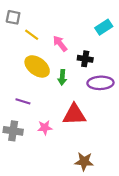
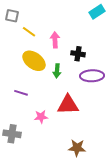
cyan rectangle: (104, 27) -> (97, 12), moved
pink arrow: (60, 44) -> (55, 40), turned 35
gray cross: (13, 131) -> (12, 134), moved

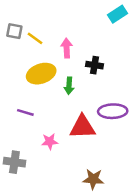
gray square: (12, 16) -> (14, 31), moved
yellow ellipse: (34, 61) -> (41, 74), turned -55
purple ellipse: (92, 76) -> (113, 111), moved

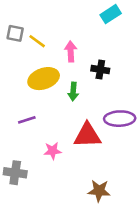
cyan rectangle: (118, 14) -> (111, 14), moved
purple line: (25, 112) -> (27, 120), turned -35

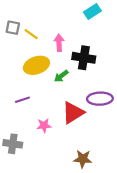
black cross: (100, 70) -> (84, 58), size x1.5
green arrow: (73, 91) -> (61, 76), turned 48
red triangle: (87, 135) -> (73, 113), turned -30

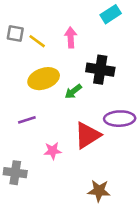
pink arrow: (59, 43) -> (71, 37), moved

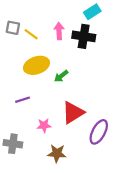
black cross: (100, 70) -> (84, 36), moved
purple ellipse: (120, 119) -> (99, 132), moved, turned -60
brown star: (99, 191) -> (57, 153), moved

